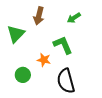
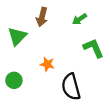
green L-shape: (63, 45) -> (94, 48), moved
green circle: (23, 75) -> (14, 80), moved

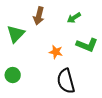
green L-shape: (94, 48) -> (87, 45), turned 135
orange star: (47, 64) -> (56, 52), moved

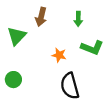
green arrow: (74, 18) -> (78, 19), turned -56

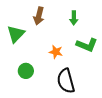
green circle: (13, 80) -> (26, 71), moved

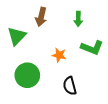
green circle: (26, 71) -> (27, 75), size x1.5
black semicircle: (66, 81) -> (70, 86), size x0.7

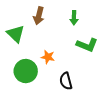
green triangle: (17, 36) -> (16, 34), turned -30
orange star: (59, 55) -> (48, 57), moved

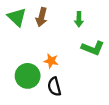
green triangle: (16, 34) -> (17, 17), moved
black semicircle: (66, 81) -> (54, 87), moved

